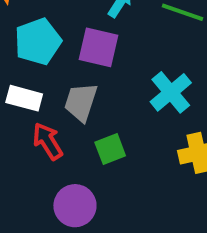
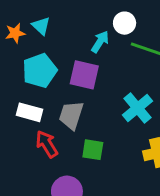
green square: (110, 149) -> (93, 150), turned 30

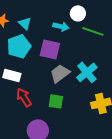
cyan triangle: (41, 26) -> (25, 23), moved
cyan arrow: (100, 42) -> (61, 26), turned 70
gray trapezoid: (71, 115) -> (60, 73), moved, turned 35

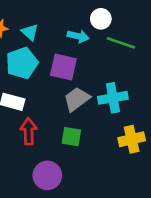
cyan cross: (87, 72) -> (113, 98), turned 30
red arrow: (24, 97) -> (29, 131), turned 30

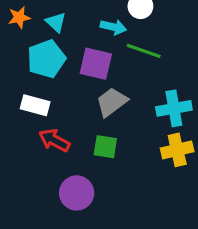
green line: (121, 43) -> (144, 51), moved
cyan cross: (113, 98) -> (174, 108), moved
red arrow: (29, 131) -> (54, 140), turned -60

